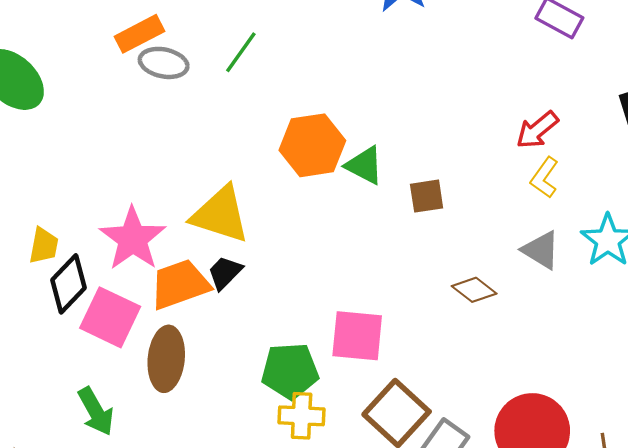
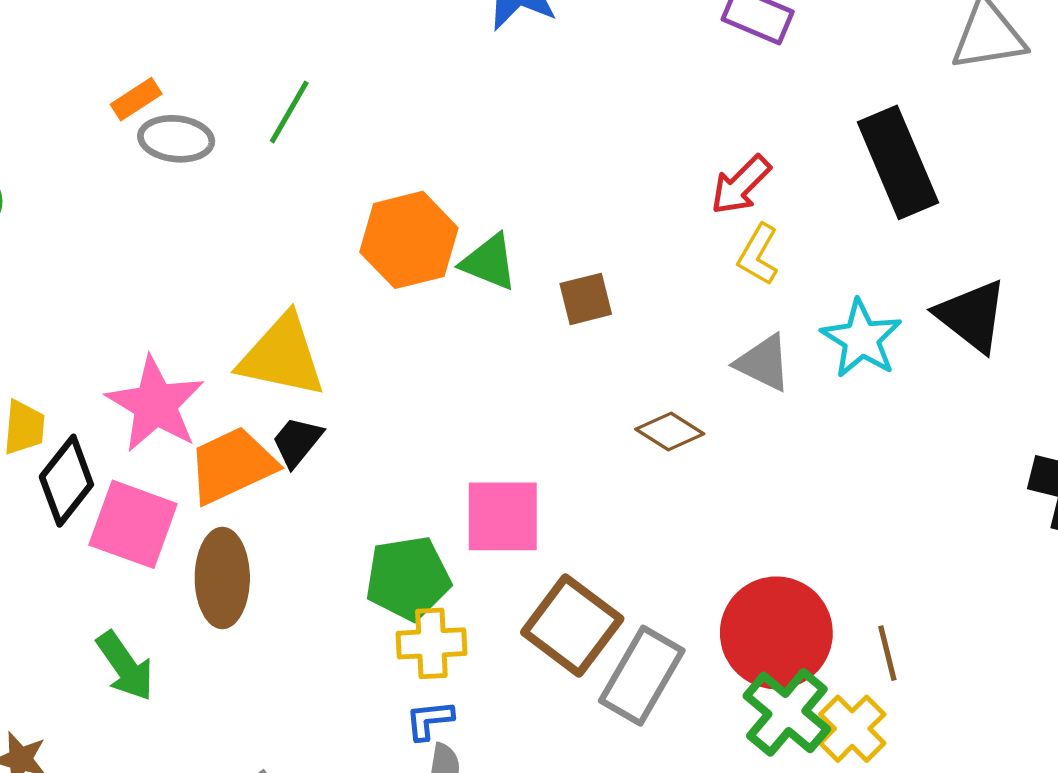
orange rectangle: (140, 34) -> (136, 99), size x0.7

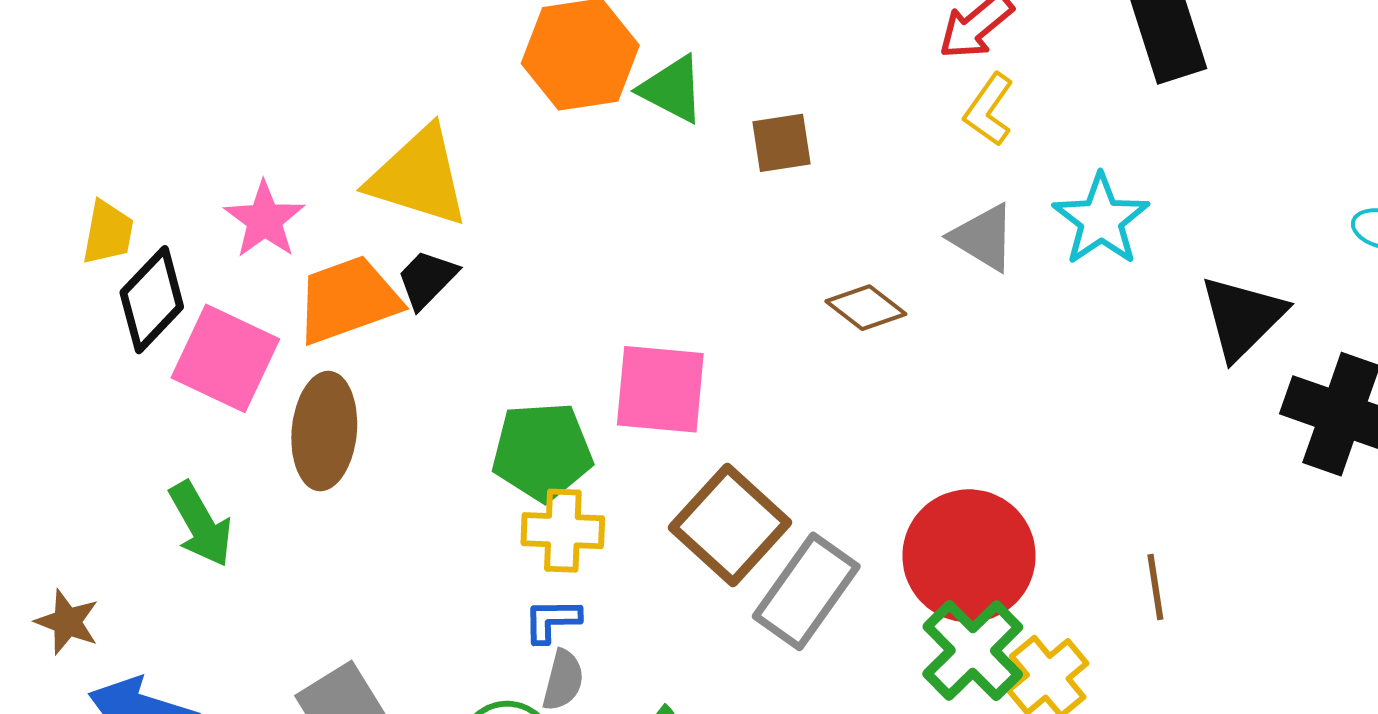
black triangle: (972, 316) -> (1242, 317), moved, turned 32
pink star: (155, 404) -> (264, 220), size x0.7
brown line: (887, 653) -> (1155, 587), moved

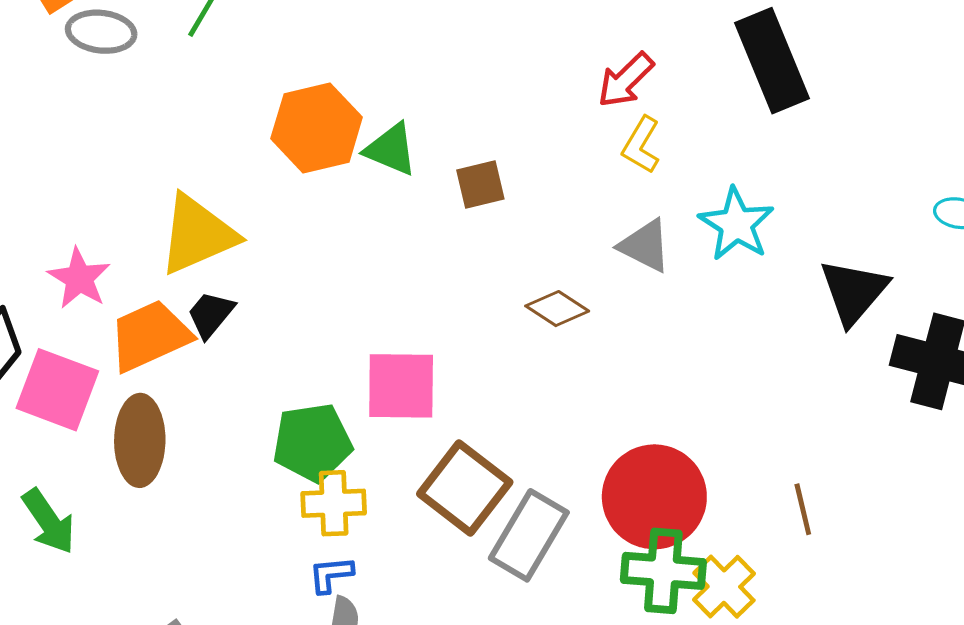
yellow triangle: (419, 177) -> (197, 235), turned -36
green cross: (973, 651) -> (663, 571), turned -36

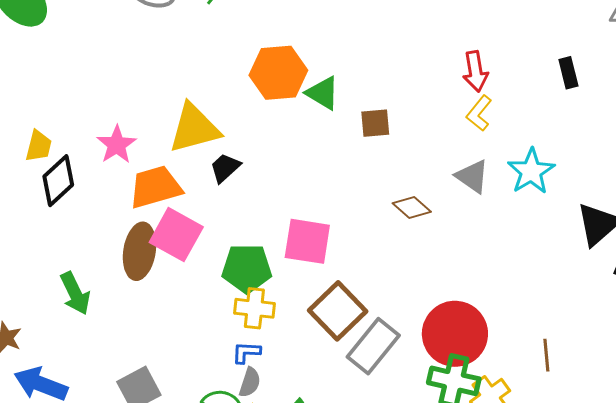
black rectangle: (772, 61) -> (568, 73), size x0.5
red arrow: (626, 80) -> (475, 71), turned -63
black trapezoid: (211, 314) -> (225, 168), moved
pink square: (57, 390) -> (176, 235), moved

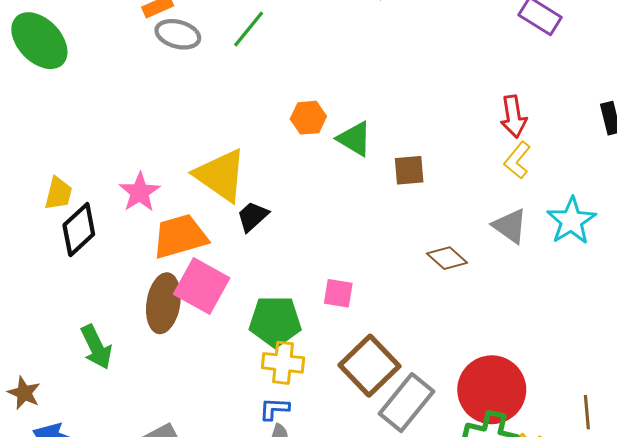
orange hexagon: (278, 73) -> (308, 118), size x0.6
yellow triangle: (194, 128) -> (221, 175), turned 50
pink square: (307, 241) -> (338, 293), size x0.6

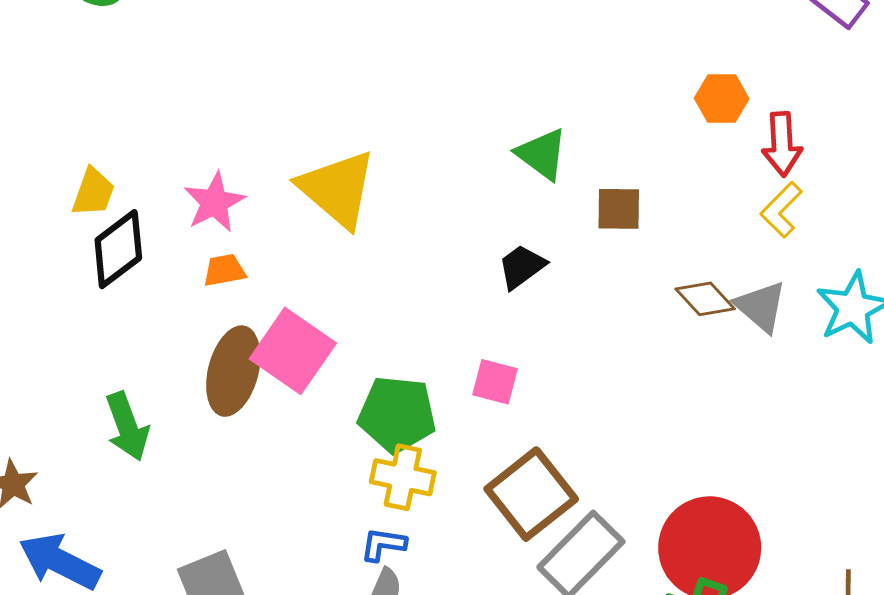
orange hexagon: (308, 118) -> (722, 99), moved
black trapezoid: (253, 216) -> (522, 267), moved
orange trapezoid: (180, 236) -> (224, 270), moved, size x0.5
brown diamond: (447, 258) -> (705, 299), moved

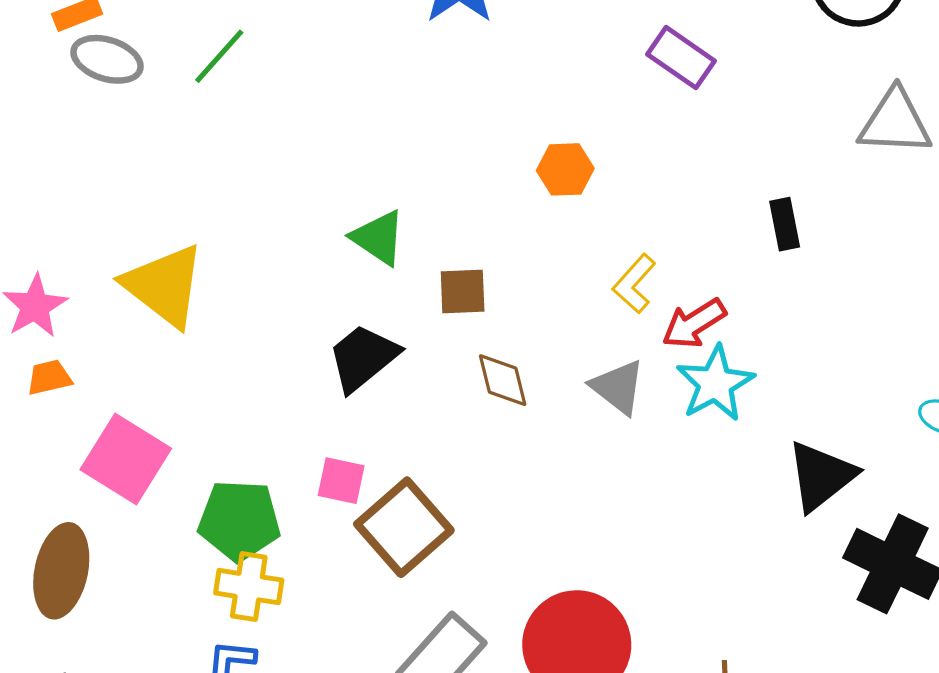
red arrow: (782, 144) -> (694, 324), moved, turned 64
black trapezoid: (522, 267) -> (363, 358), size x1.4
brown diamond: (705, 299) -> (503, 380), moved, turned 32
brown ellipse: (233, 371) -> (61, 571), moved
brown square: (531, 494) -> (404, 527), moved

